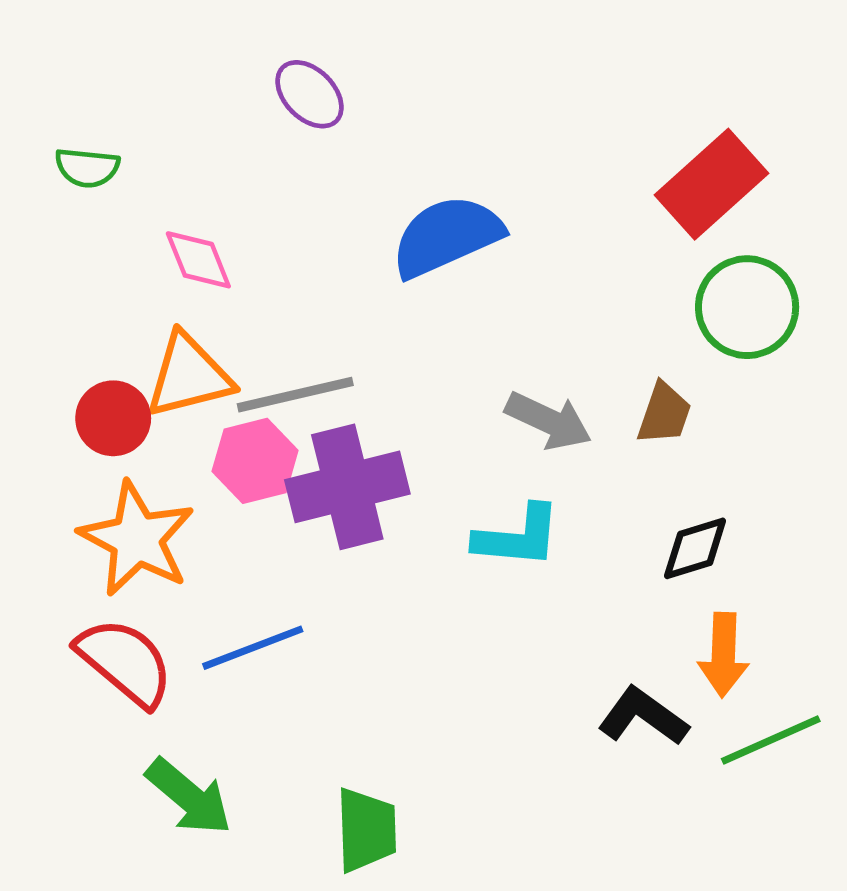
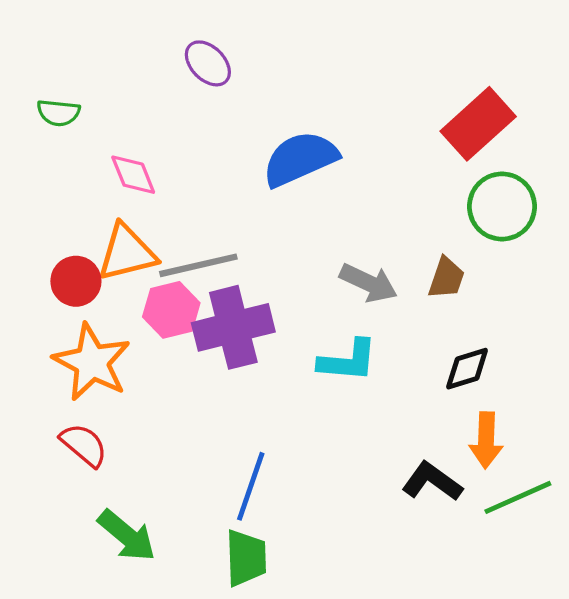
blue line: (253, 648) -> (251, 486), moved, turned -50
red semicircle: (125, 662) -> (84, 445), size x0.7

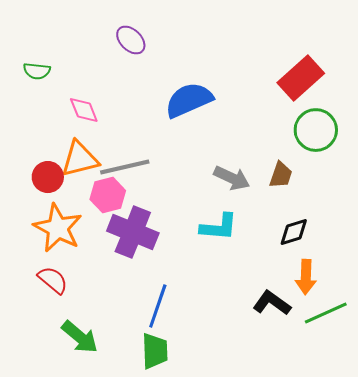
purple cross: (233, 327) -> (133, 232), moved, turned 36

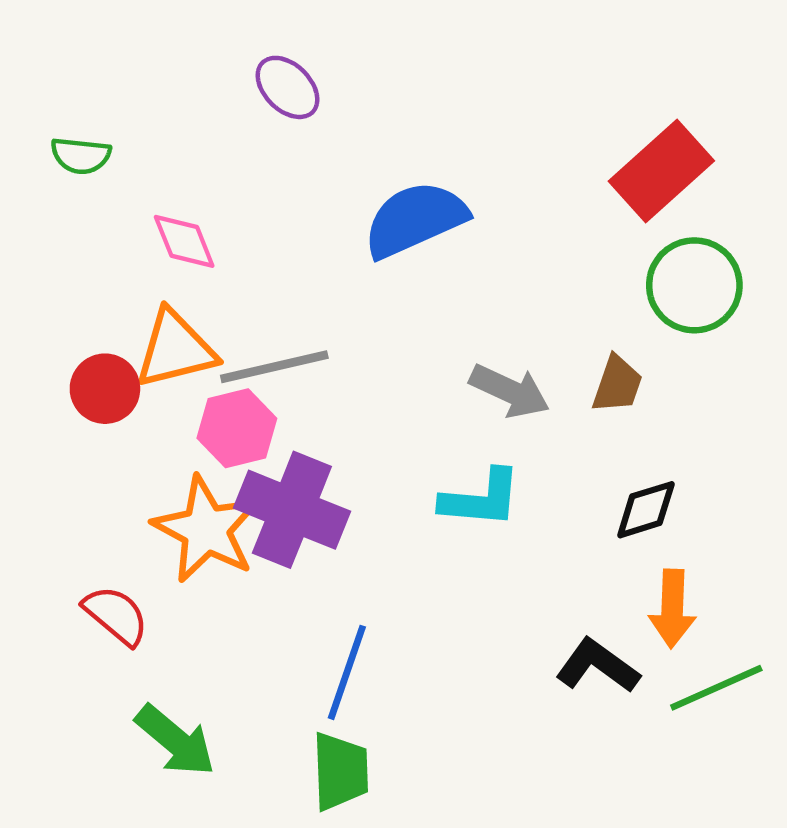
orange star: (58, 228) -> (206, 529), moved

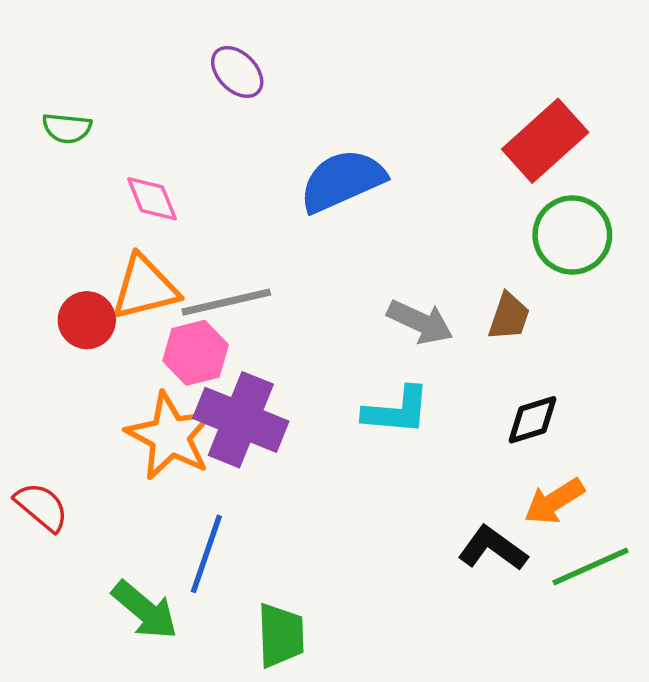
orange arrow: (672, 609) -> (554, 501), turned 56
red semicircle: (116, 615) -> (42, 507), moved
blue line: (347, 672) -> (206, 554), moved

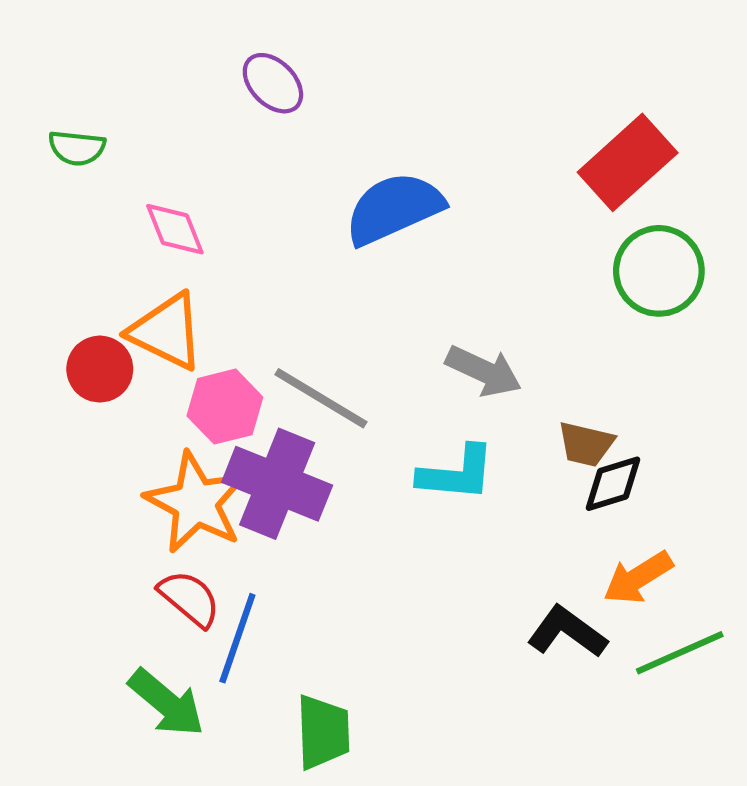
orange triangle: (145, 288) -> (167, 331), turned 40
gray line: (226, 302) -> (321, 398), moved, turned 44
brown trapezoid: (509, 317) -> (586, 444), moved, turned 84
red semicircle: (42, 507) -> (189, 599), moved

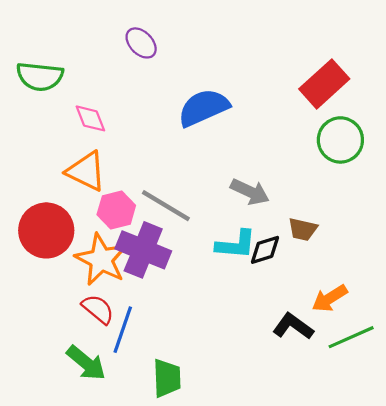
green semicircle: (77, 148) -> (40, 76), size x1.6
red circle: (100, 369) -> (46, 230), moved, size x1.6
black diamond: (613, 484) -> (265, 250), moved

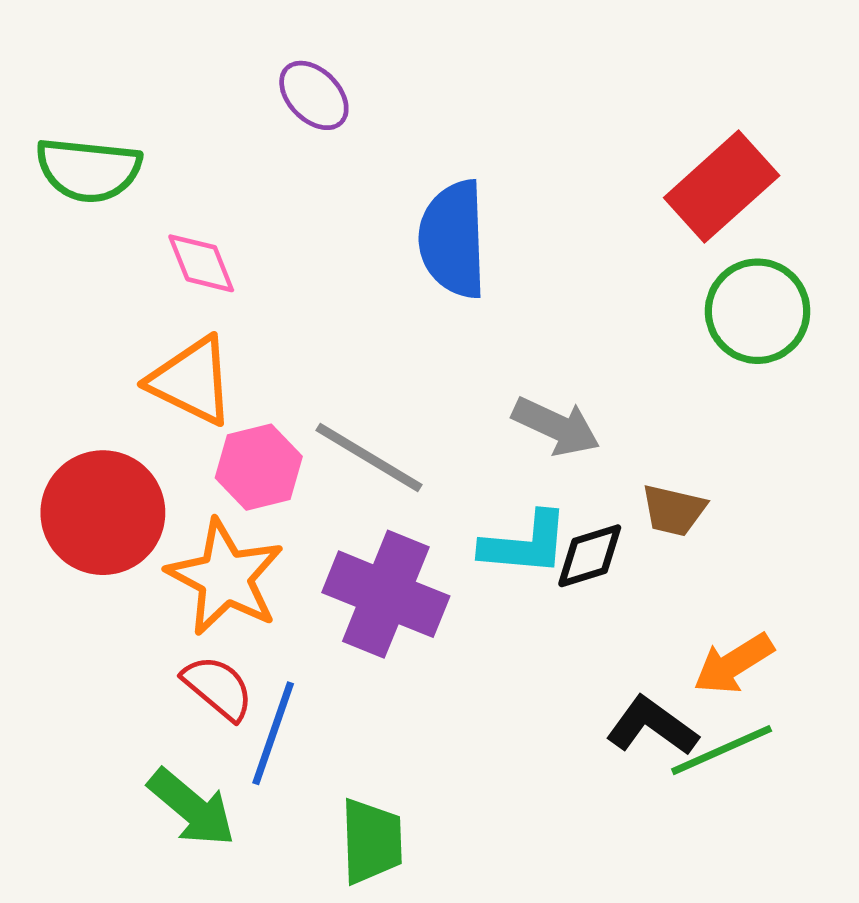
blue semicircle: (204, 108) -> (453, 239), turned -68
purple cross: (143, 250) -> (386, 594), moved
green line: (351, 337) -> (722, 750), moved

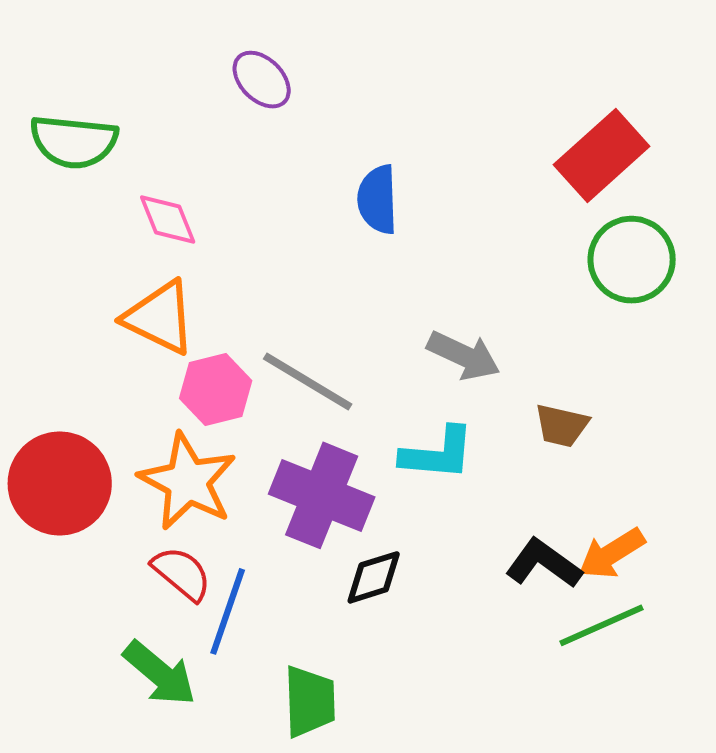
blue semicircle: (453, 239) -> (378, 200), size x0.7
red circle: (103, 513) -> (60, 483), moved
black diamond: (590, 556) -> (374, 577), moved
black L-shape: (652, 726) -> (544, 563), moved

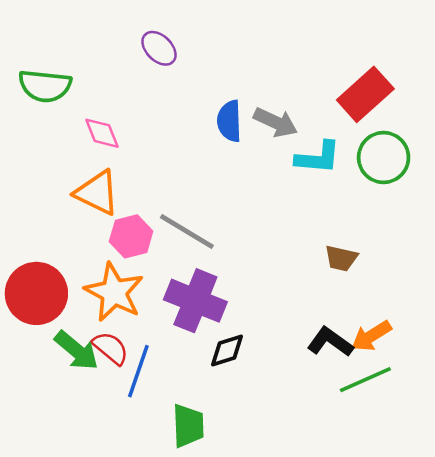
gray arrow: (464, 356) -> (276, 122), moved
cyan L-shape: (438, 453) -> (318, 157), moved
green arrow: (160, 673) -> (76, 350), moved

